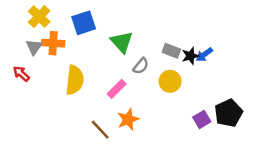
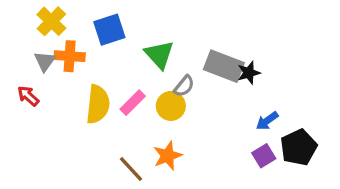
gray rectangle: (171, 51) -> (224, 66), size x1.6
blue arrow: (204, 55) -> (267, 121), moved
yellow circle: (170, 81) -> (171, 106), moved
pink rectangle: (117, 89) -> (133, 103), moved

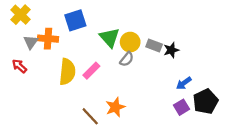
yellow cross: (51, 21) -> (21, 15), moved
gray rectangle: (224, 66) -> (154, 45), size x0.6
yellow circle: (171, 106) -> (130, 42), moved

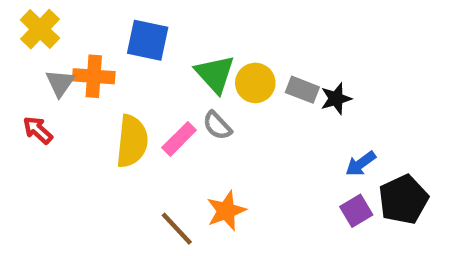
blue square: (75, 20) -> (148, 40), turned 30
gray semicircle: (127, 59) -> (217, 126), moved, turned 98

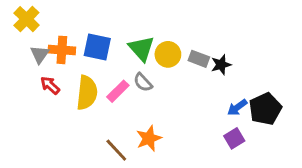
blue square: (148, 40) -> (97, 47), moved
red arrow: (38, 130) -> (50, 85), moved
black pentagon: (403, 200) -> (265, 109), moved

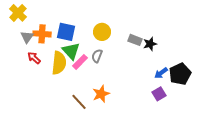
green triangle: (141, 48) -> (71, 51), moved
yellow circle: (168, 54) -> (102, 32), moved
gray semicircle: (143, 82) -> (97, 56), turned 64

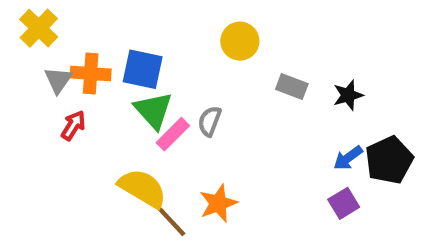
yellow circle: (102, 32) -> (240, 41), moved
black star: (150, 44) -> (348, 95), moved
red arrow: (34, 58) -> (73, 125), turned 80
yellow semicircle: (59, 63) -> (143, 188), moved, turned -65

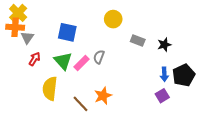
orange cross: (91, 74) -> (15, 27), moved
green triangle: (153, 110) -> (63, 61), moved
blue arrow: (348, 158) -> (164, 74), turned -56
yellow semicircle: (143, 188) -> (50, 89), moved, turned -115

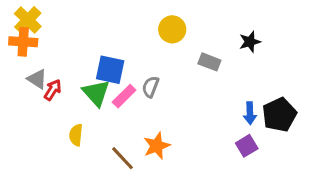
blue square: (67, 32) -> (110, 70), moved
gray triangle: (27, 37) -> (37, 79), moved, turned -32
black star: (164, 45) -> (250, 42), moved
yellow semicircle: (50, 89) -> (76, 135), size x0.6

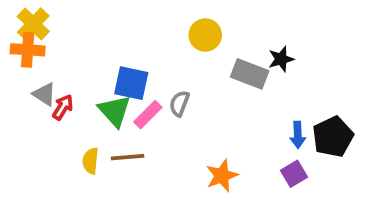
black star: (250, 42) -> (281, 59), moved
gray rectangle: (209, 62) -> (250, 74), size x1.4
orange star: (157, 146) -> (222, 176), moved
brown line: (123, 158) -> (128, 157), moved, turned -52

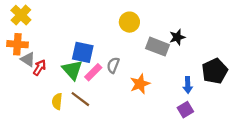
orange cross: (28, 50) -> (17, 44), moved
black pentagon: (333, 137) -> (215, 71), moved
brown line: (128, 157) -> (80, 99), turned 42
orange star: (222, 176) -> (140, 84), moved

